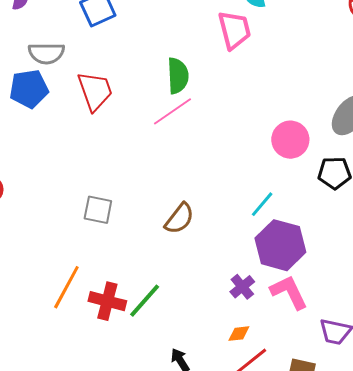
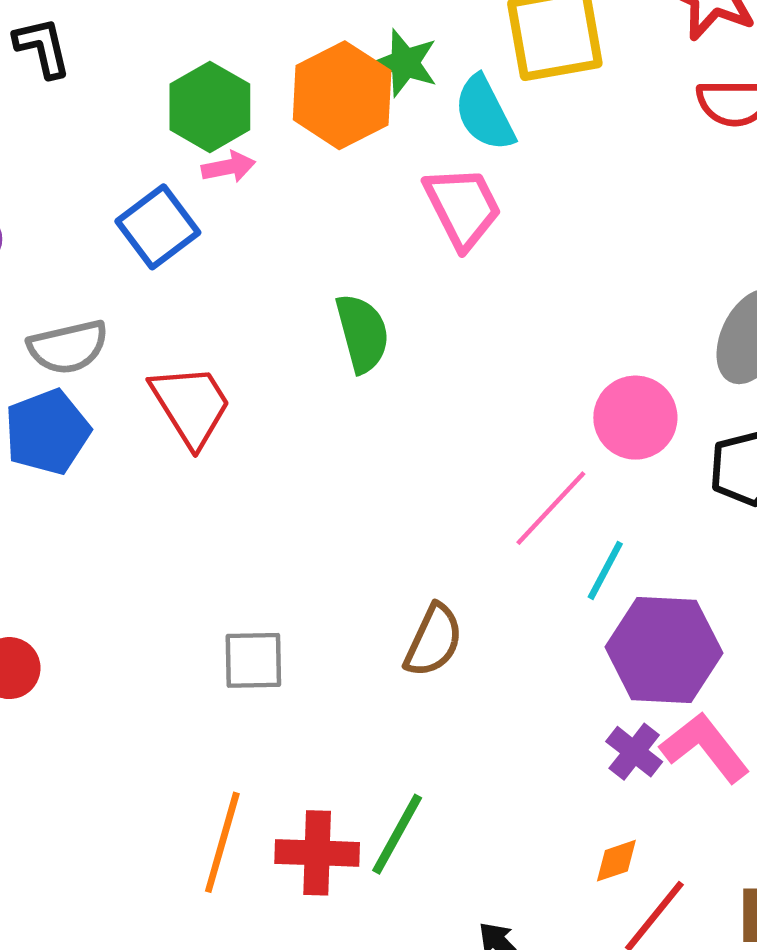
pink line: (172, 111) -> (551, 508), moved
purple cross: (242, 287) -> (634, 752), moved

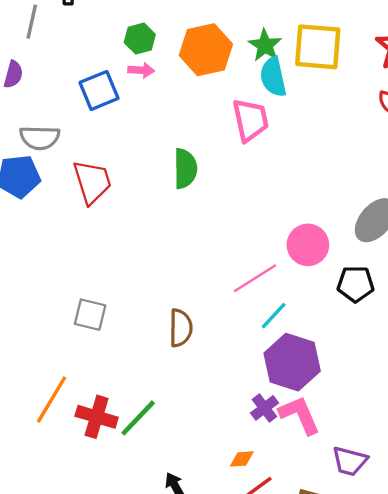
green star: (405, 63) -> (265, 45), moved
green hexagon: (210, 107) -> (140, 39), size x0.7
brown semicircle: (434, 640) -> (181, 328), turned -39

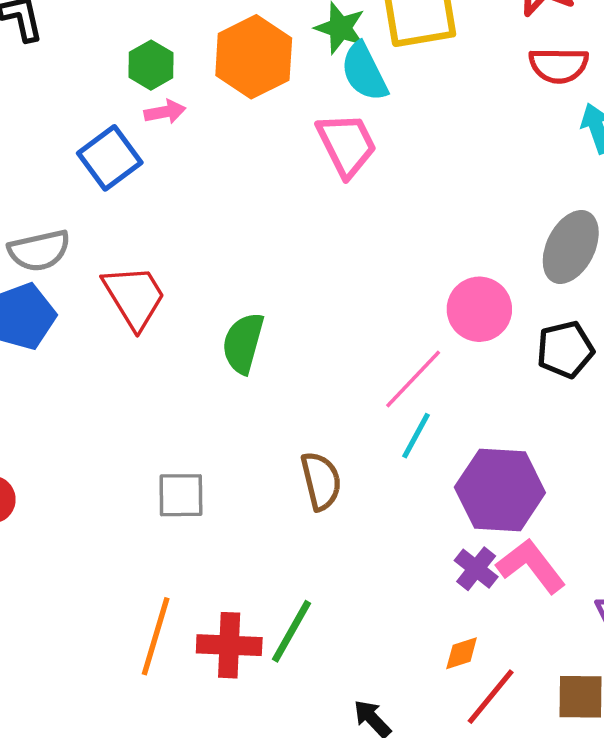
green semicircle: (185, 169) -> (243, 343), moved, turned -150
cyan line: (274, 316) -> (416, 436), moved

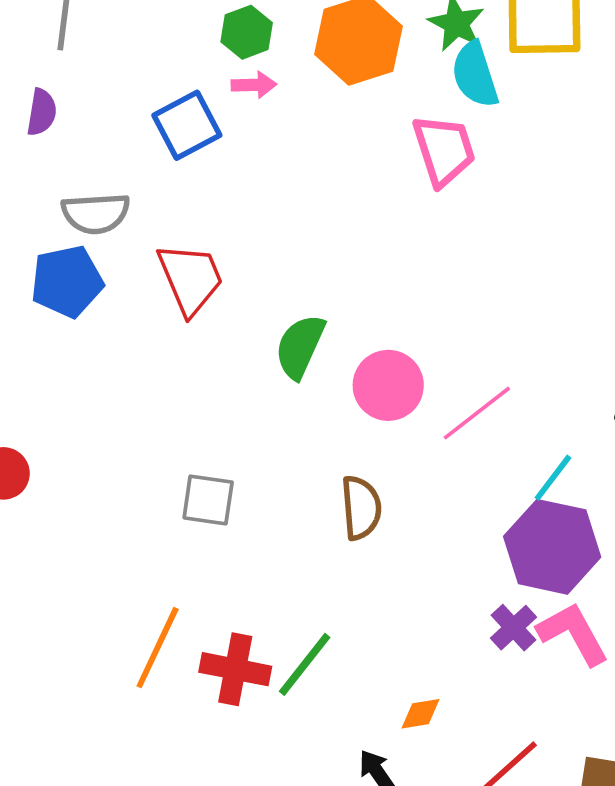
pink circle: (479, 309) -> (388, 385), moved
cyan line: (416, 436) -> (553, 478), moved
orange diamond: (462, 653) -> (420, 714), moved

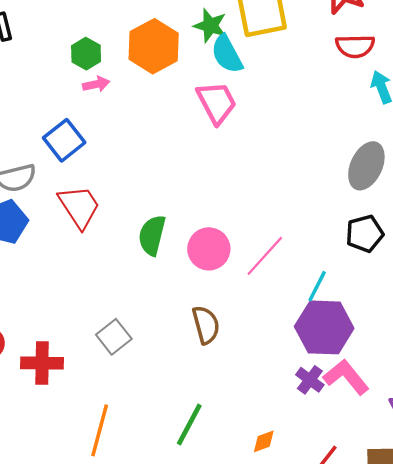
blue square: (187, 125) -> (64, 140), moved
gray square: (208, 500) -> (114, 337), turned -36
red cross: (235, 669) -> (42, 363), moved

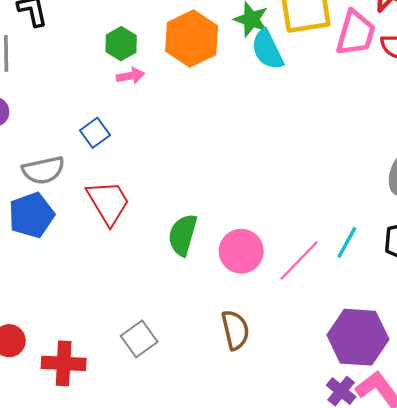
pink trapezoid: (217, 102) -> (356, 33), moved, turned 42
blue square: (64, 140) -> (95, 133), size x0.7
cyan line: (317, 286) -> (347, 242), moved

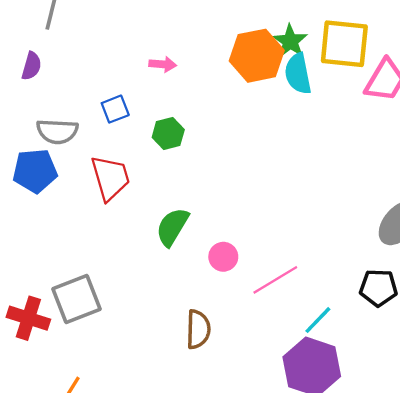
orange hexagon: (192, 39) -> (257, 56), moved
green hexagon: (121, 44) -> (168, 134), moved
cyan line: (347, 242) -> (318, 320), moved
pink circle: (241, 251) -> (223, 257), size x0.7
gray square: (139, 339) -> (77, 299), moved, size x1.4

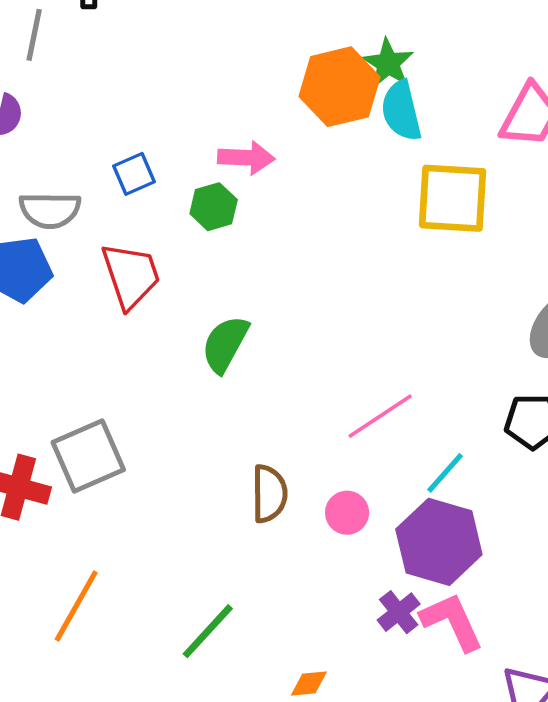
yellow square: (344, 44) -> (453, 198), moved
pink arrow: (163, 64) -> (246, 158), moved, size x1.4
pink circle: (223, 257) -> (347, 513), moved

